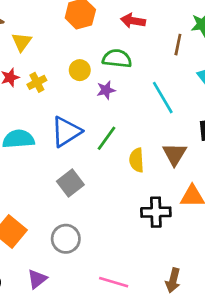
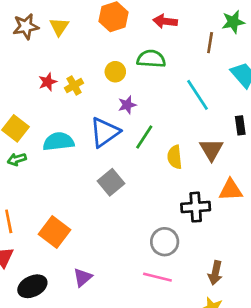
yellow triangle: (22, 42) -> (59, 27), moved
purple star: (106, 90) -> (127, 105), moved
gray circle: (66, 239) -> (165, 242), moved

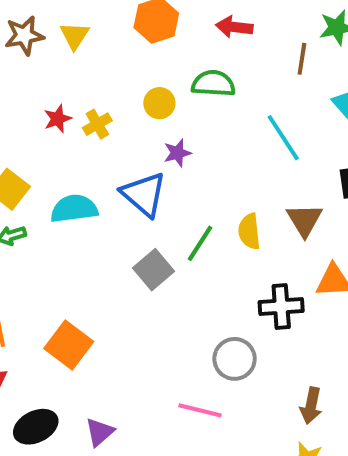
blue triangle: (105, 132) -> (144, 194), turned -44
green line: (144, 137) -> (200, 243), moved
purple triangle: (83, 277) -> (100, 432), moved
pink line: (157, 277) -> (200, 410), moved

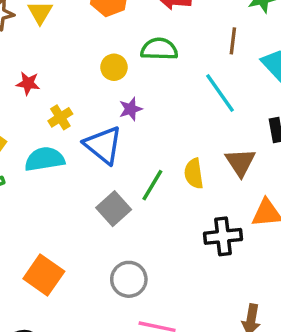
brown line: (302, 59) -> (233, 41), moved
red star: (58, 119) -> (28, 83), turned 30
yellow cross: (97, 124) -> (60, 117), moved
gray circle: (235, 359) -> (129, 279), moved

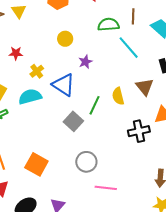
green semicircle: (159, 49) -> (108, 25), moved
purple star: (131, 109) -> (85, 62), moved

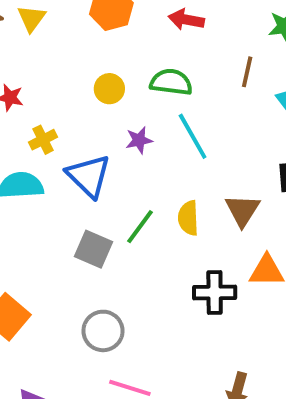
green semicircle: (108, 25) -> (171, 82), moved
cyan line: (129, 48) -> (193, 136), moved
gray square: (73, 121) -> (94, 249), turned -30

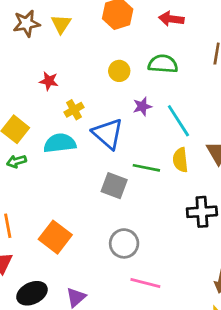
cyan line: (193, 136) -> (178, 121), moved
green line: (140, 227) -> (146, 168), turned 68

